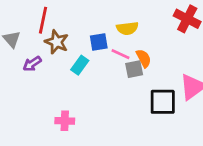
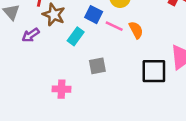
blue square: (99, 42) -> (94, 15), turned 36
gray square: (134, 69) -> (97, 66), moved

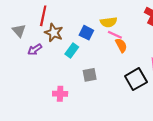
pink line: (114, 26) -> (115, 35), moved
black square: (154, 71) -> (136, 79), turned -30

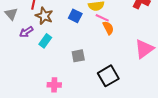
cyan rectangle: (72, 51) -> (45, 41), moved
black square: (136, 79) -> (108, 76), moved
pink cross: (60, 94) -> (54, 85), moved

